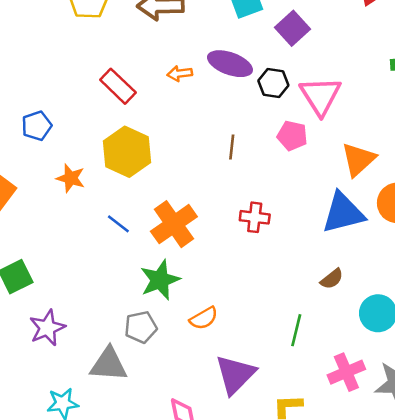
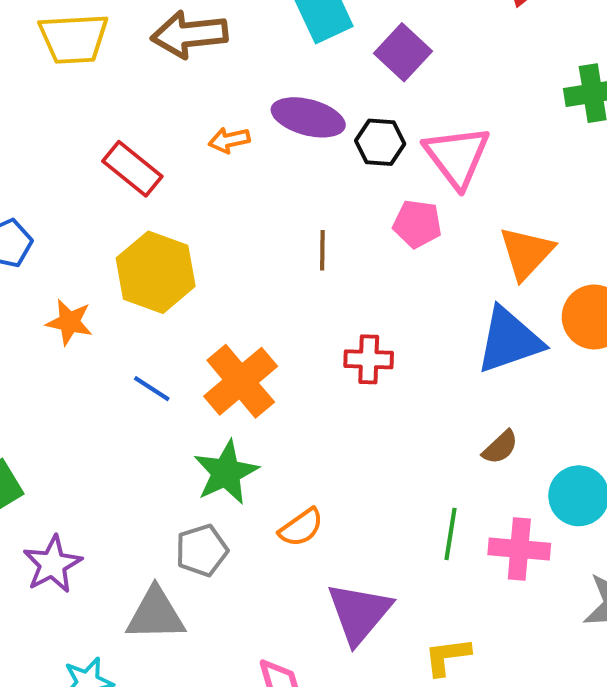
pink cross: (346, 372) -> (519, 549), moved, turned 33

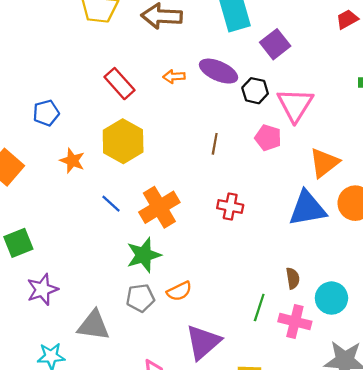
brown semicircle: (500, 447) -> (293, 278), moved, turned -65
gray pentagon: (202, 550) -> (140, 298), moved

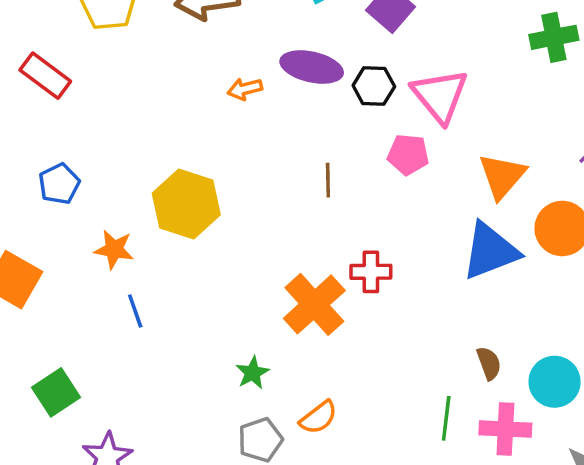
red rectangle: (119, 84) -> (45, 76), moved
blue line: (111, 204) -> (135, 311), moved, turned 40
orange cross: (159, 207) -> (314, 304), moved
green star: (144, 255) -> (253, 373), size x0.6

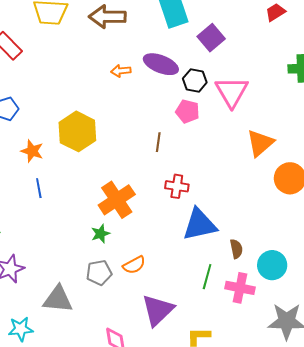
pink pentagon: (408, 155) -> (187, 111), moved
brown line: (328, 180) -> (158, 142), moved
blue triangle: (490, 251) -> (200, 225), moved
orange cross: (314, 304) -> (117, 200), moved

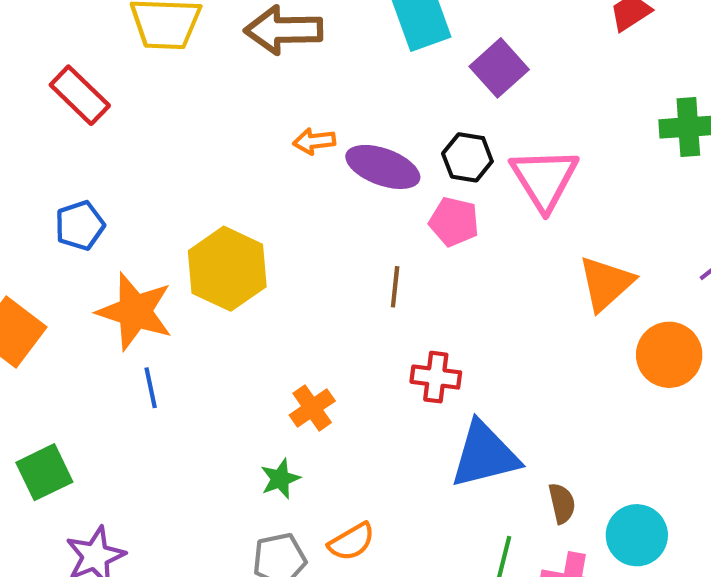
purple ellipse: (161, 64) -> (383, 167), moved
orange star: (32, 151) -> (135, 311), size x1.6
orange cross: (117, 200) -> (312, 408), size x0.6

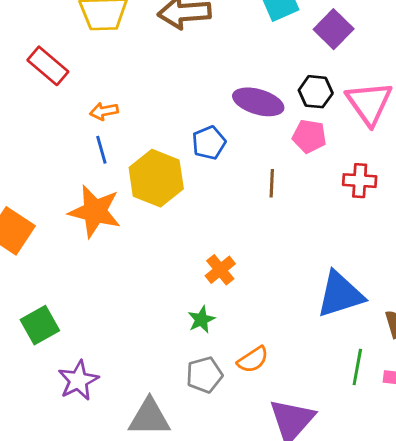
orange arrow: (314, 141) -> (104, 111), moved
blue pentagon: (80, 225) -> (209, 143), moved
red cross: (436, 377) -> (360, 181), moved
blue line: (151, 388) -> (101, 150), moved

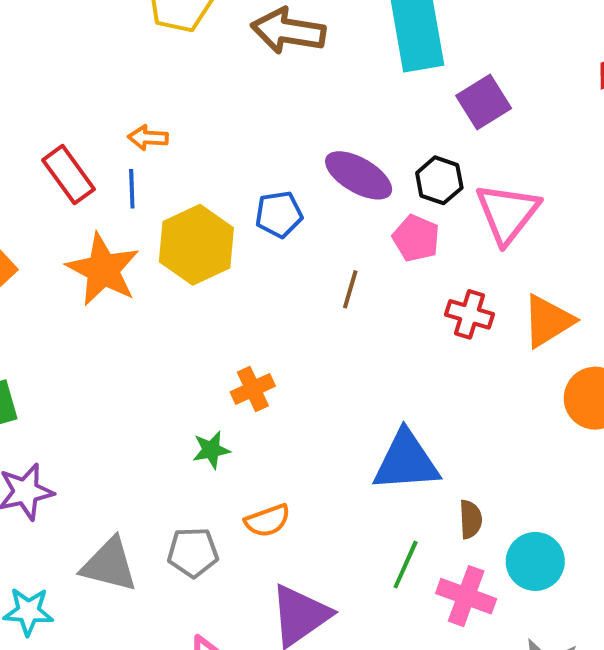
red rectangle: (48, 66) -> (68, 175), moved
gray pentagon: (204, 375) -> (193, 552), moved

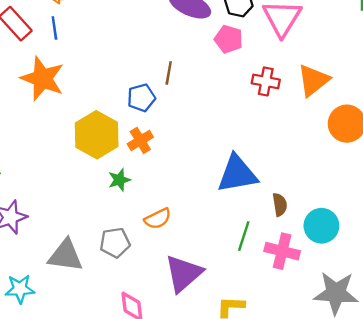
blue pentagon: (279, 214) -> (141, 98), moved
yellow hexagon: (196, 245) -> (97, 135), moved
brown line: (350, 289) -> (169, 73), moved

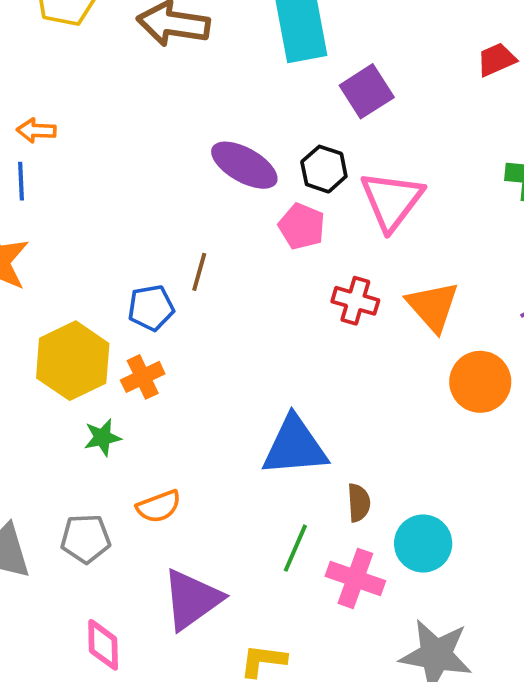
orange triangle: (313, 80) -> (433, 306), turned -39

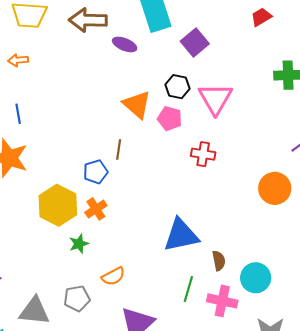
orange arrow: (36, 130) -> (18, 60), moved
purple ellipse: (244, 165) -> (125, 44), moved, size x0.7
orange triangle: (433, 306) -> (137, 104), moved

